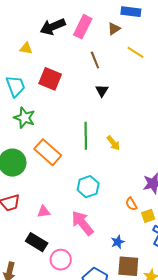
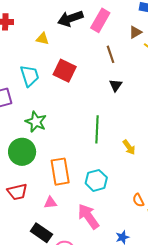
brown triangle: (114, 29) -> (135, 32), moved
green star: (24, 118) -> (36, 122), moved
yellow arrow: (113, 143) -> (129, 147), moved
orange rectangle: (48, 152) -> (60, 172), moved, turned 36

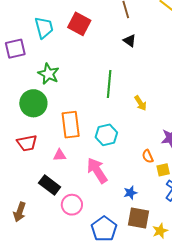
black triangle: (116, 85) -> (130, 41), turned -32

